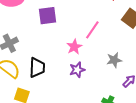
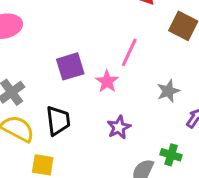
purple square: (48, 16) -> (70, 66), moved
purple star: (77, 70) -> (119, 127), moved

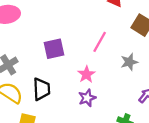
pink star: (107, 81) -> (86, 74), moved
gray star: (168, 91) -> (129, 62), moved

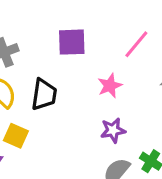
purple star: (87, 98) -> (113, 130), moved

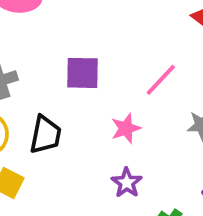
purple star: (113, 130) -> (127, 183), turned -30

